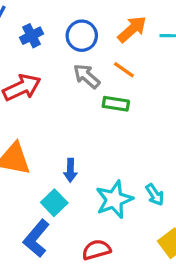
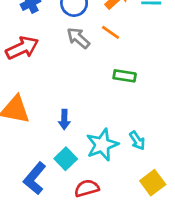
green rectangle: (116, 104) -> (125, 76), moved
cyan square: (54, 203) -> (66, 159), moved

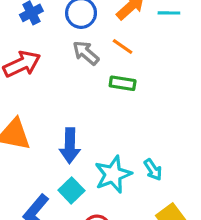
green rectangle: (125, 76) -> (123, 83), moved
blue arrow: (64, 119) -> (70, 146), size x1.5

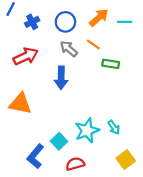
green rectangle: (123, 83) -> (111, 64), moved
blue arrow: (70, 146) -> (61, 78), moved

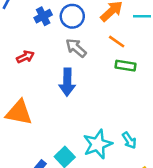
blue cross: (32, 22) -> (43, 16), moved
orange line: (93, 44) -> (117, 42), moved
red arrow: (26, 56) -> (25, 57), size x0.6

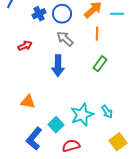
orange line: (117, 42) -> (97, 34), turned 56
green rectangle: (125, 66) -> (100, 64), moved, turned -63
orange triangle: (19, 113) -> (28, 102), moved, size x0.7

